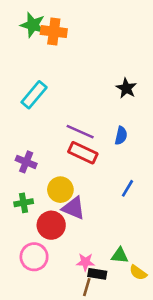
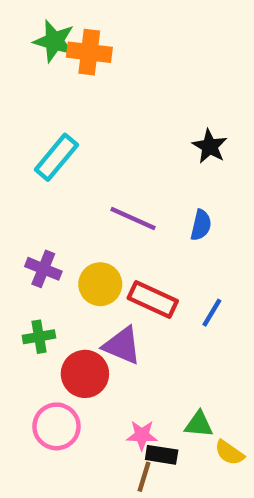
red rectangle: (83, 153) -> (153, 299), moved
yellow circle: (60, 190) -> (100, 284), moved

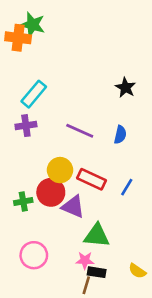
orange cross: (89, 52) -> (18, 38), moved
purple cross: (43, 269) -> (26, 126), moved, turned -30
red circle: (85, 374) -> (51, 192), moved
green triangle: (199, 424) -> (97, 236), moved, size x1.5

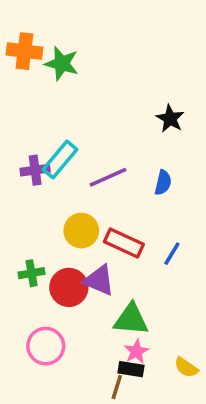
green star: (32, 25) -> (62, 64), moved
cyan rectangle: (34, 94) -> (60, 159), moved
purple line: (80, 131) -> (108, 177), turned -48
red circle: (51, 192) -> (69, 287), moved
pink star: (85, 260) -> (136, 351), moved, turned -30

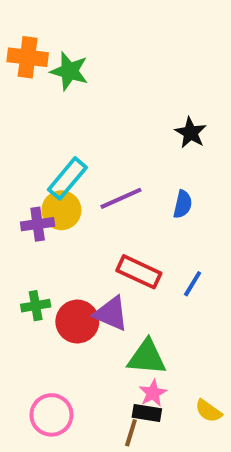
purple cross: (35, 170) -> (38, 224), moved
yellow circle: (81, 231) -> (61, 210), moved
pink circle: (46, 346) -> (51, 415), moved

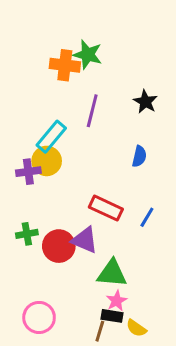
orange cross: (28, 57) -> (65, 65), moved
green star: (69, 71) -> (88, 55), moved
purple line: (121, 198) -> (92, 111), moved, turned -52
yellow semicircle: (208, 411) -> (136, 328), moved

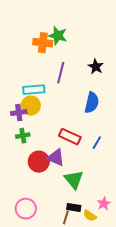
cyan rectangle: (51, 137) -> (34, 90), turned 45
blue semicircle: (139, 156) -> (92, 103), size x1.5
green cross: (27, 234) -> (23, 136), moved
green triangle: (112, 273) -> (74, 180), turned 45
pink star: (117, 301) -> (104, 204), moved

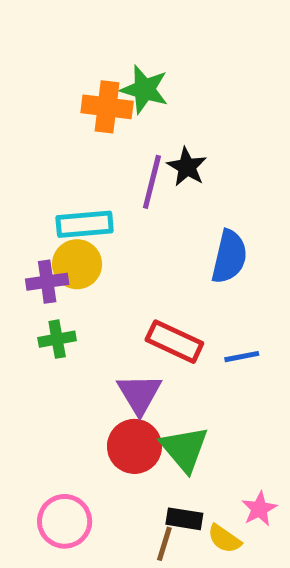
black star: (96, 67) -> (187, 167), moved
blue line: (97, 143) -> (242, 357), turned 48
purple triangle: (56, 158) -> (139, 394), turned 36
red circle: (39, 162) -> (134, 446), moved

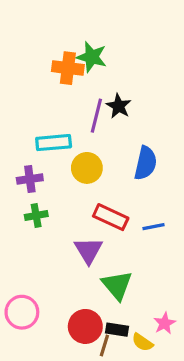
yellow circle: (77, 264) -> (87, 168), moved
red circle: (134, 446) -> (85, 326), moved
pink circle: (65, 521) -> (22, 312), moved

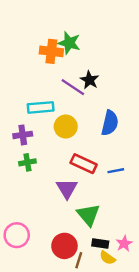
purple line: (96, 116) -> (73, 87), turned -70
black rectangle: (117, 330) -> (100, 244), moved

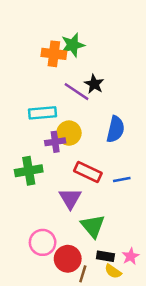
green star: (69, 43) -> (73, 45), turned -30
purple cross: (23, 135) -> (55, 142), moved
green cross: (27, 162) -> (29, 171), size x1.5
pink circle: (17, 235) -> (43, 242), moved

